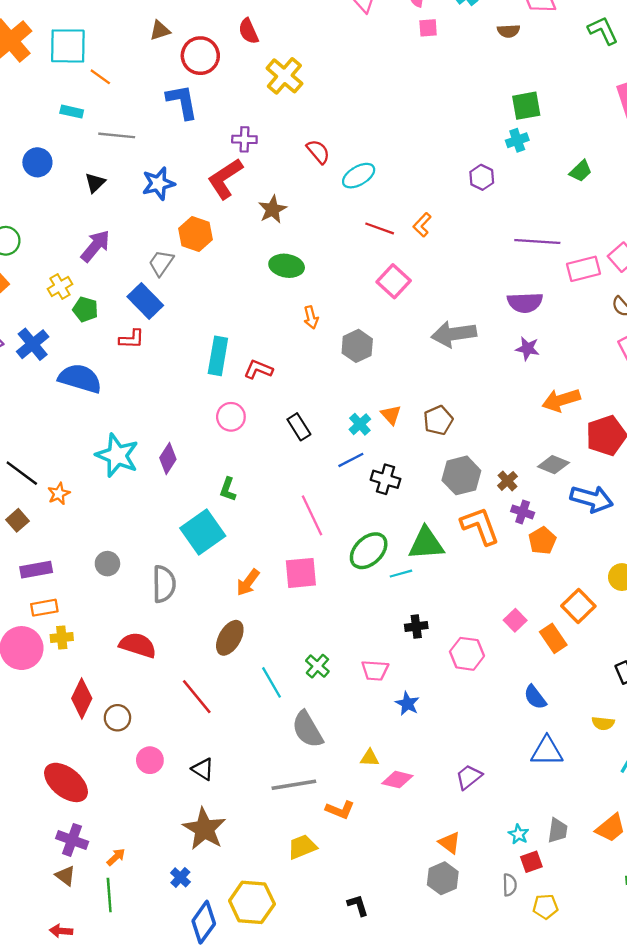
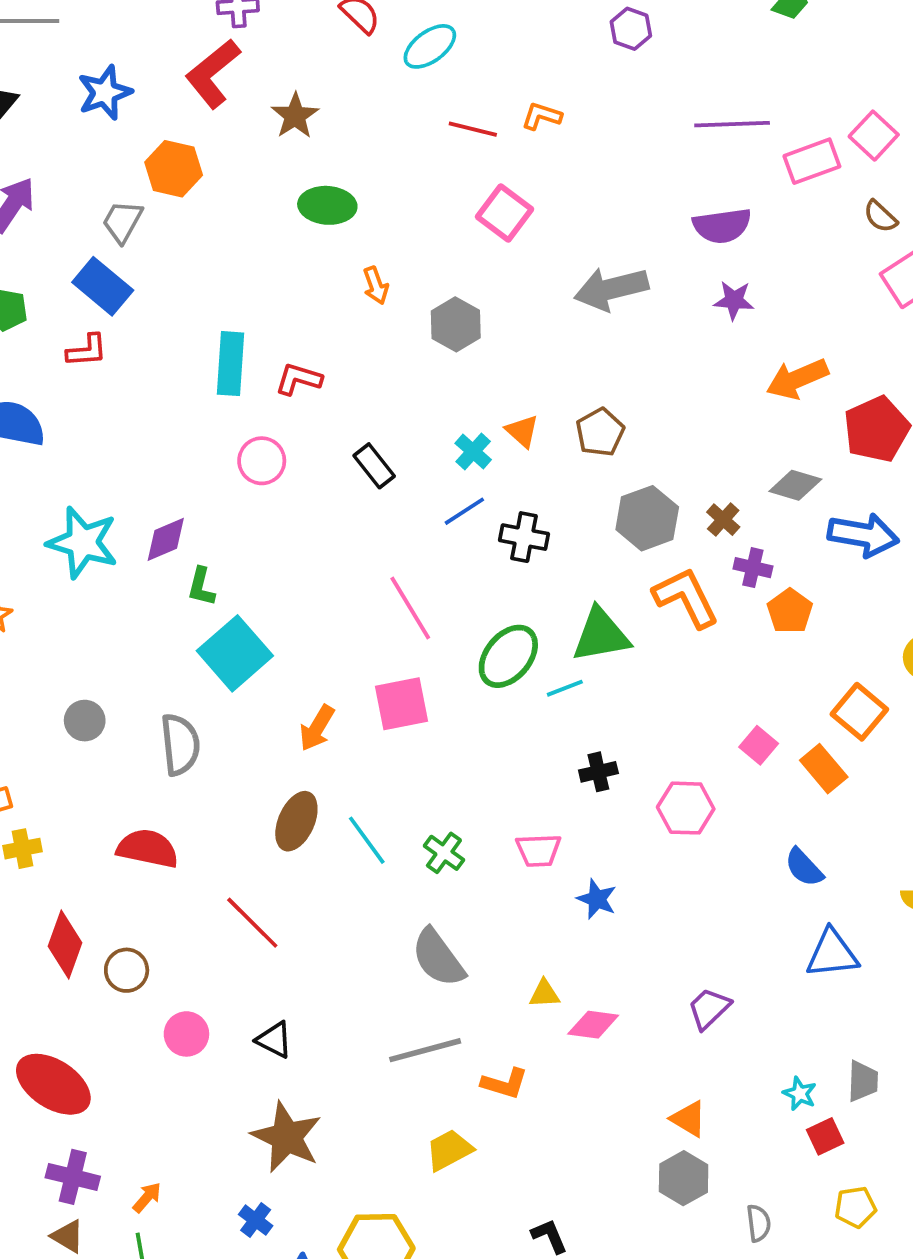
orange L-shape: (422, 225) -> (542, 116), turned 70
purple diamond: (168, 459) -> (166, 539), turned 40
green L-shape: (228, 489) -> (201, 587), moved
cyan line: (271, 682) -> (367, 840), moved
gray semicircle: (510, 885) -> (759, 1223), moved

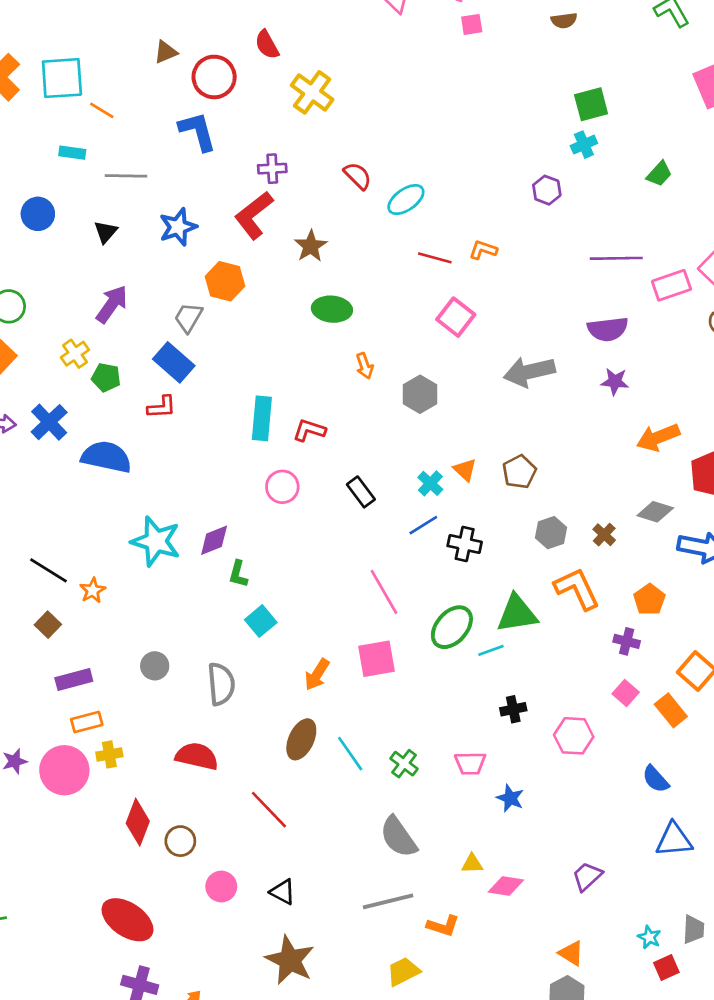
gray hexagon: (647, 518) -> (551, 533), size x0.7
purple cross: (753, 568) -> (627, 641), moved
cyan square: (235, 653) -> (261, 621), size x0.6

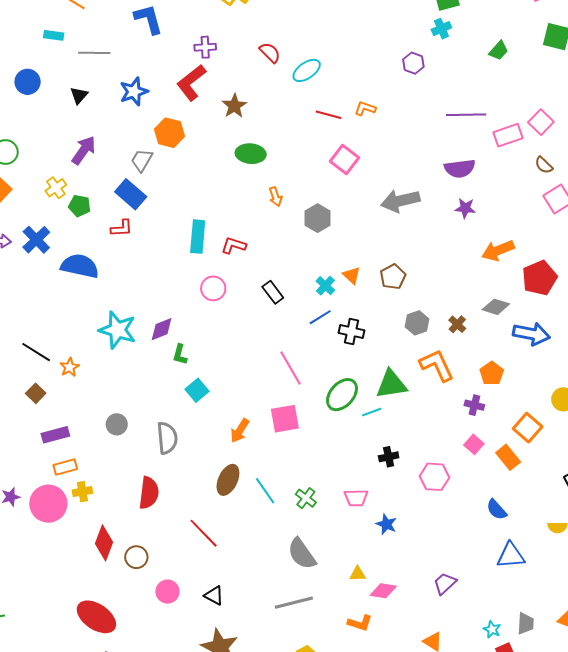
red semicircle: (197, 756) -> (149, 493), turned 84
orange L-shape: (443, 926) -> (360, 623), moved

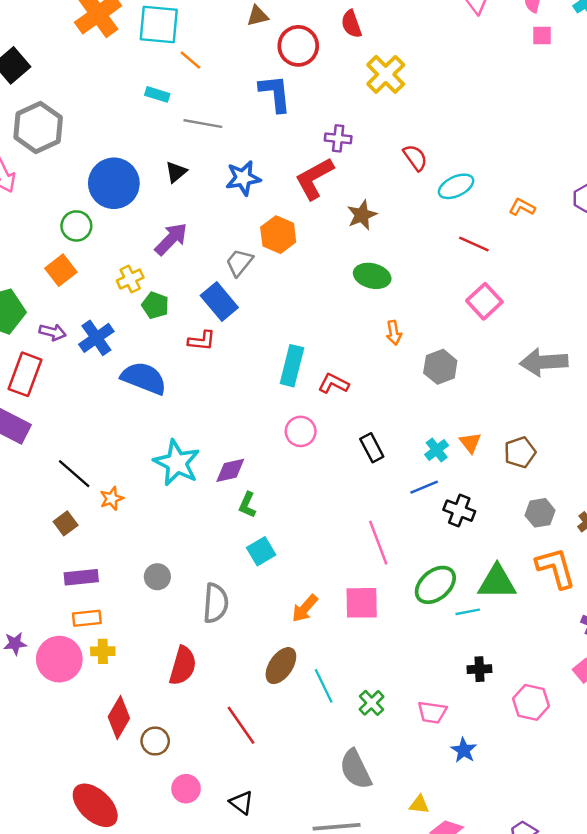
blue circle: (28, 82) -> (114, 183), moved, size x1.6
orange L-shape: (365, 109) -> (522, 207), moved

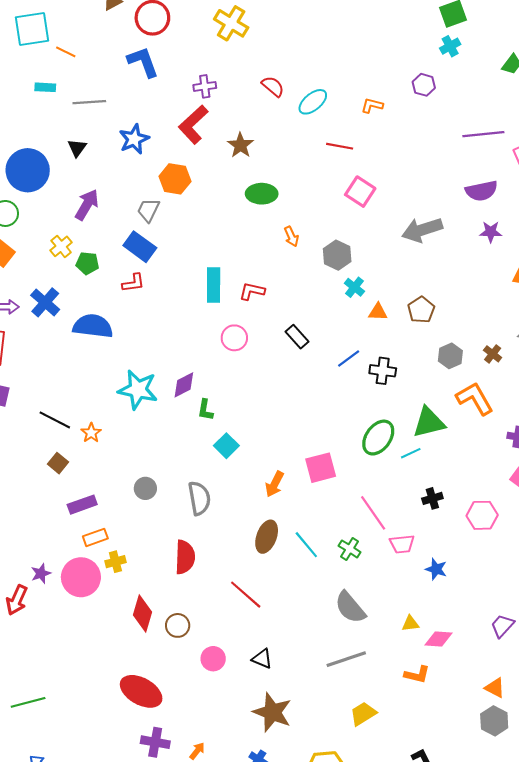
orange triangle: (470, 443) -> (378, 312), turned -36
cyan cross: (437, 450) -> (354, 287), moved
pink line: (378, 543) -> (373, 513), moved

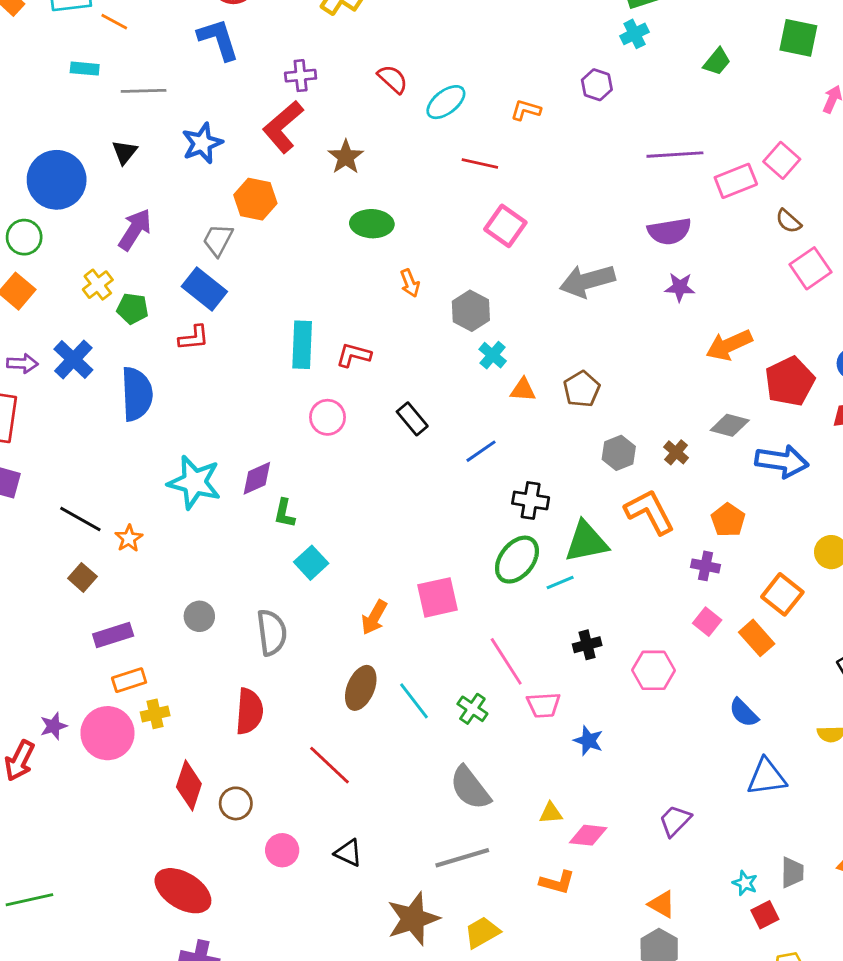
blue semicircle: (93, 326) -> (137, 394), turned 78
black cross: (383, 371) -> (531, 500), moved
brown star: (272, 712) -> (413, 919), moved, turned 30

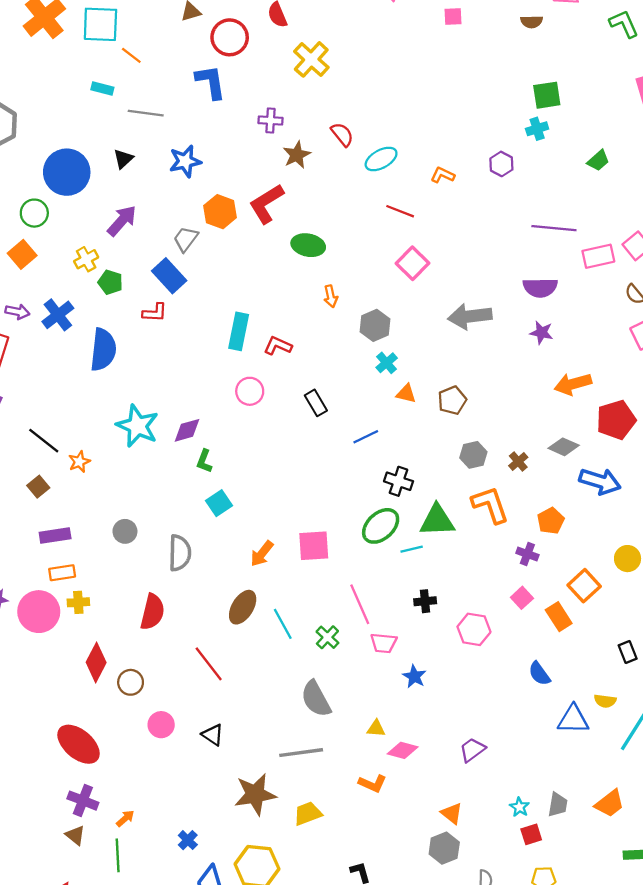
red L-shape: (283, 127) -> (266, 204), moved
brown star: (346, 157) -> (297, 155), moved
blue triangle: (767, 777) -> (573, 719), moved

